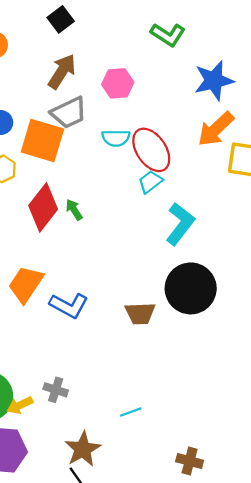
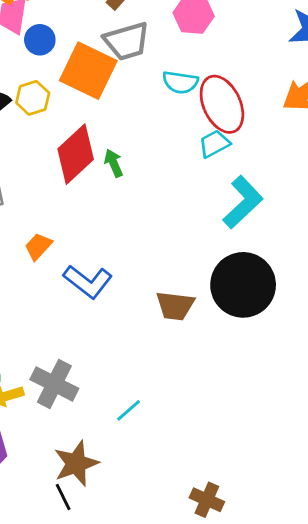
orange trapezoid: (26, 284) -> (38, 246), size x0.6
gray cross: (56, 390) -> (54, 384), size x1.5
cyan line: (131, 412) -> (129, 410), moved, turned -30

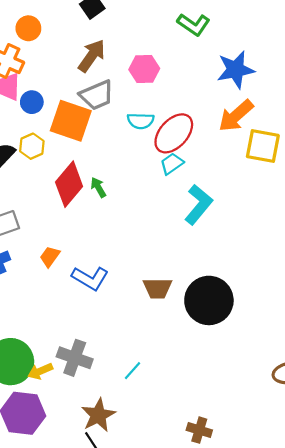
red ellipse: (222, 104) -> (174, 133), turned 75
black circle: (243, 285) -> (209, 300), moved

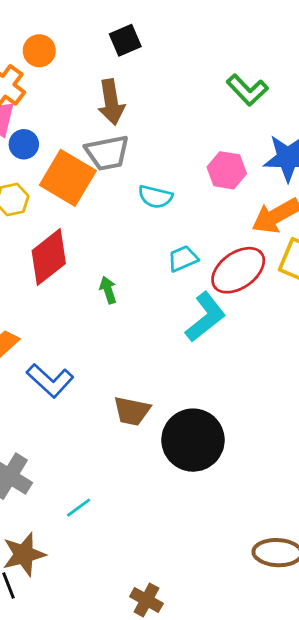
brown arrow: (92, 56) -> (111, 102), turned 124
pink hexagon: (144, 69) -> (227, 170), moved
red ellipse: (174, 133) -> (238, 270), moved
green arrow: (98, 187) -> (108, 290), moved

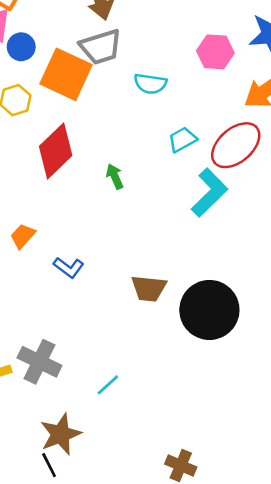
blue L-shape: (50, 381) -> (69, 267), size x0.7

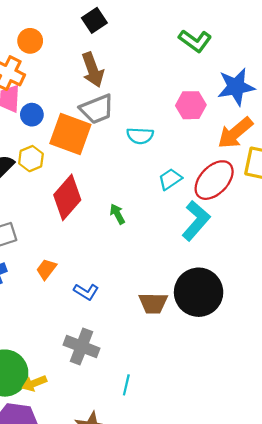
black circle: (209, 310) -> (199, 292), moved
gray cross: (39, 362) -> (81, 347), moved
cyan line: (108, 385) -> (126, 385), turned -30

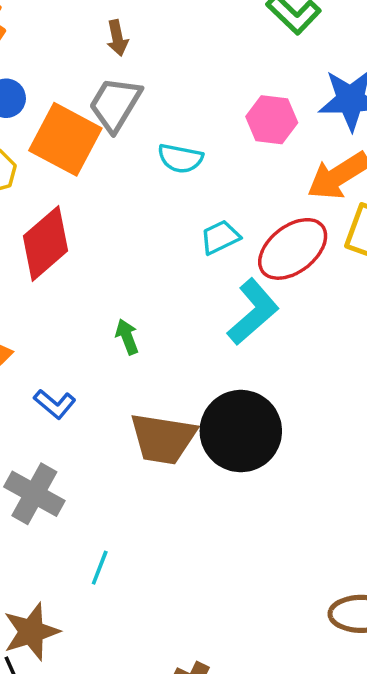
brown arrow: (93, 70) -> (117, 38), size x0.6
gray trapezoid: (97, 109) -> (115, 104), turned 135
green arrow: (117, 214) -> (127, 337), moved
brown trapezoid: (153, 303) -> (163, 439), size x1.4

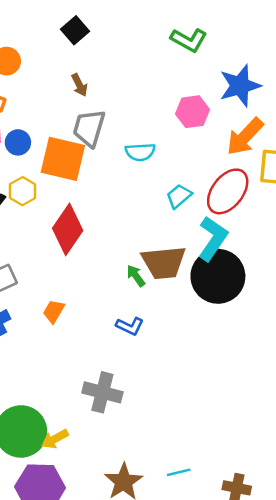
blue L-shape: (55, 404) -> (130, 326), moved
black circle: (241, 431) -> (218, 276), moved
brown trapezoid: (163, 439) -> (164, 263), moved
cyan line: (100, 568) -> (179, 472), moved, turned 70

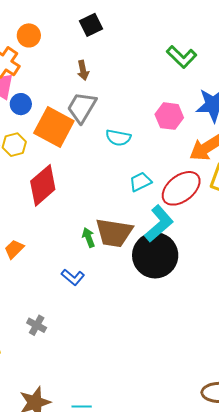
gray cross: (102, 392) -> (37, 325), size x0.6

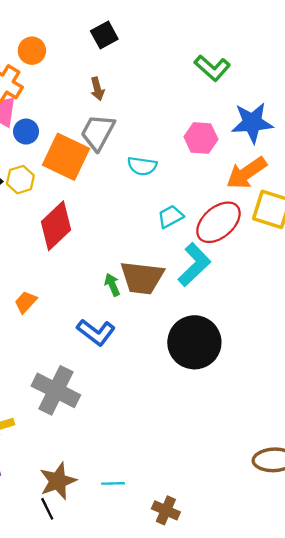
black circle: (155, 255) -> (194, 342), moved
blue L-shape: (73, 277) -> (96, 332), size x1.4
gray cross: (37, 325) -> (56, 390), size x2.0

